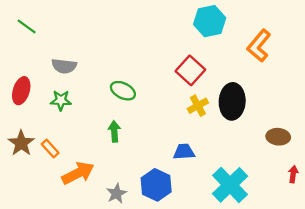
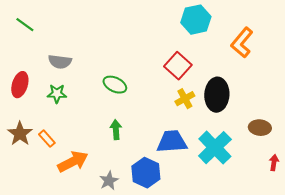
green arrow: (114, 131) -> (116, 130), moved
blue trapezoid: (184, 152) -> (172, 142), size x1.5
cyan cross: (230, 185) -> (215, 148), moved

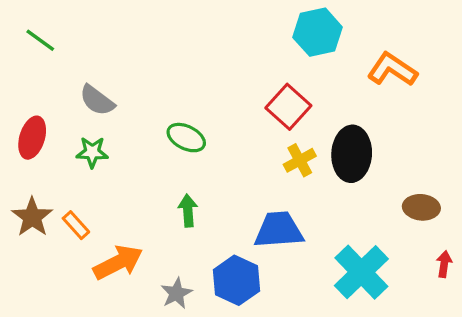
orange L-shape: (242, 43) -> (392, 69), turned 84
gray semicircle: (60, 62) -> (97, 100), turned 30
cyan cross: (215, 148) -> (361, 272), moved

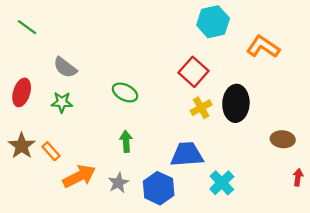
cyan cross: (361, 272) -> (222, 183), moved, size x0.7
gray star: (176, 293) -> (118, 183), moved

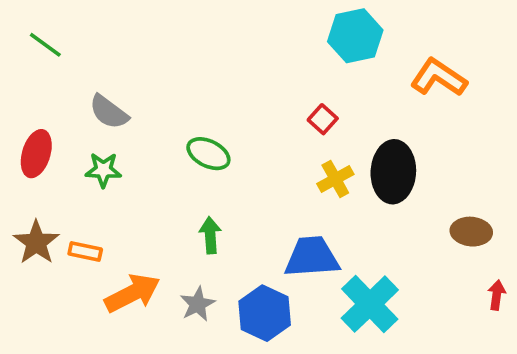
red square: (194, 72) -> (323, 119), size x0.6
orange rectangle: (51, 151) -> (85, 251), turned -36
cyan cross: (222, 183) -> (370, 304), size x1.4

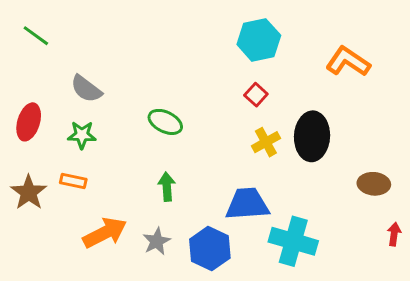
cyan hexagon: (355, 36) -> (259, 40), moved
orange rectangle: (85, 251) -> (73, 181), moved
cyan cross: (370, 304) -> (293, 241), turned -30

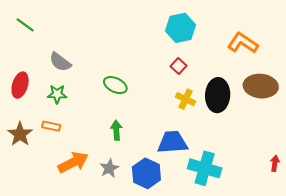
yellow cross: (266, 142) -> (186, 99), turned -36
brown ellipse: (374, 184) -> (261, 86), moved, size x1.5

